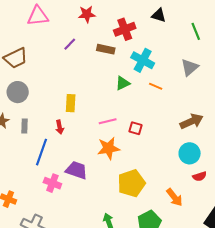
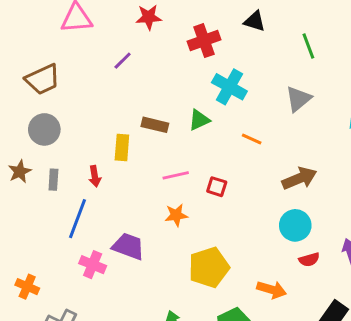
brown rectangle: (106, 49) -> (155, 125), moved
orange line: (156, 86) -> (252, 139), moved
red arrow: (60, 127) -> (95, 176), moved
orange star: (109, 148) -> (176, 215), size x0.7
orange arrow: (174, 197) -> (272, 290), turned -36

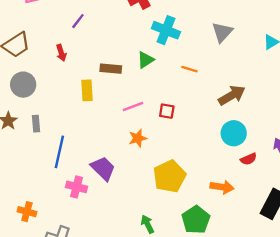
red arrow: (95, 176) -> (61, 53), moved
purple trapezoid: (128, 246) -> (103, 168), turned 32

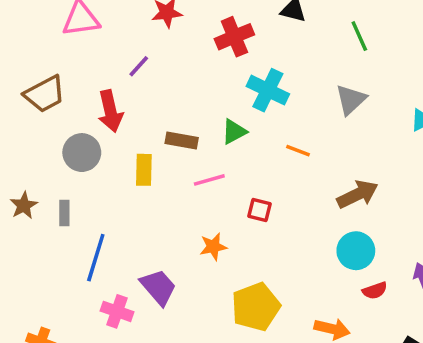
red arrow: (61, 53) -> (110, 111), size x1.6
gray circle: (23, 85) -> (82, 153), moved
pink line: (133, 107) -> (209, 180), moved

